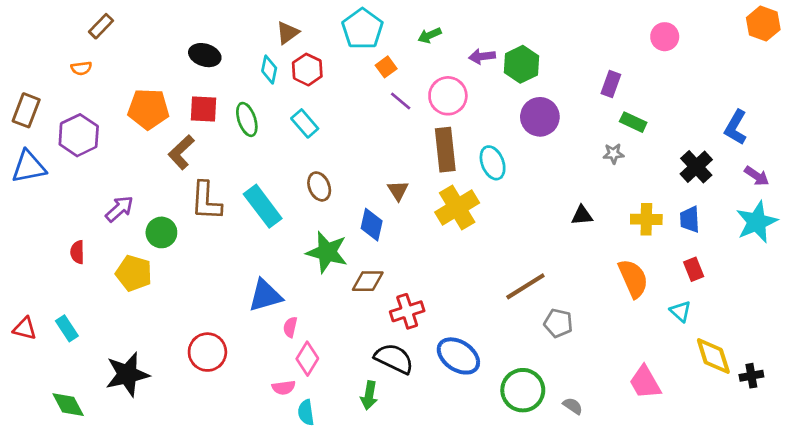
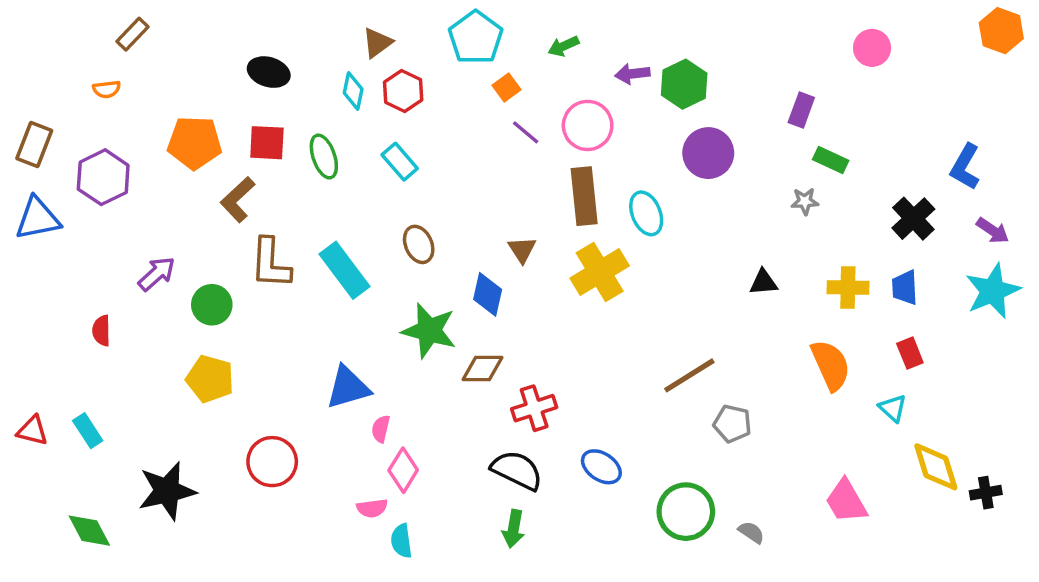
yellow pentagon: (134, 273) -> (210, 379), moved
blue ellipse: (458, 356) -> (601, 467), size x0.7
green arrow: (369, 395) -> (513, 529), moved

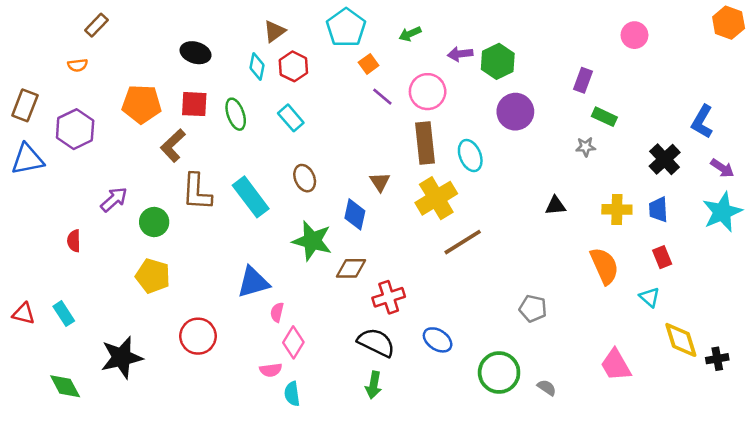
brown line: (689, 375) -> (463, 242), moved

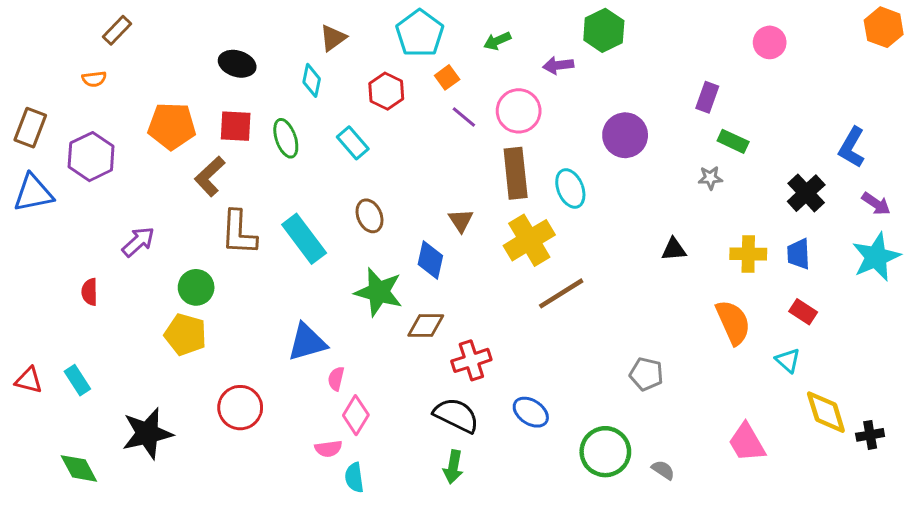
green hexagon: (498, 61) -> (604, 30), moved
red hexagon: (293, 66) -> (386, 91), moved
green circle: (154, 222) -> (196, 287), moved
red rectangle: (662, 257) -> (803, 312), turned -35

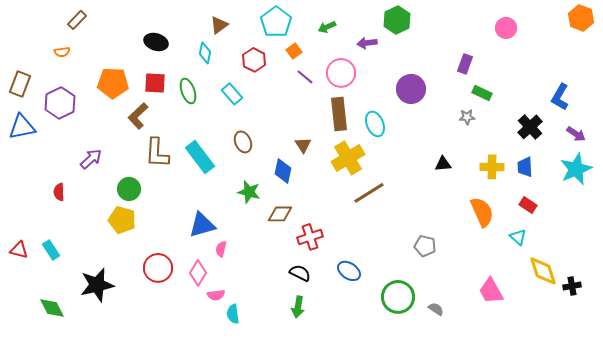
green star: (379, 292) -> (249, 192), size x0.7
pink diamond: (356, 415) -> (198, 273), moved
black semicircle: (456, 415) -> (300, 273), size x0.7

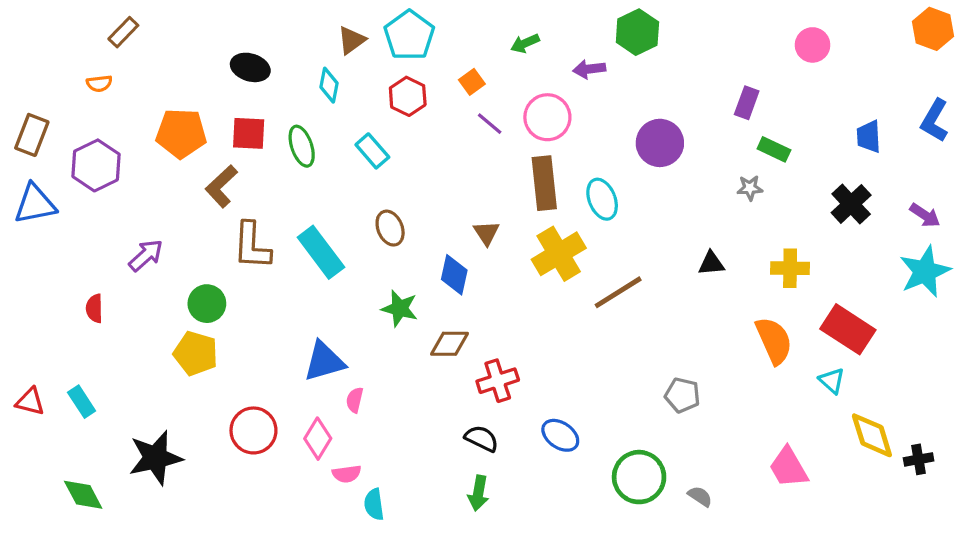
cyan pentagon: (276, 22) -> (409, 35), moved
blue L-shape: (560, 97) -> (935, 120), moved
blue trapezoid: (525, 167) -> (869, 137), moved
brown line: (369, 193) -> (618, 292), moved
red rectangle: (528, 205) -> (848, 329), size x1.8

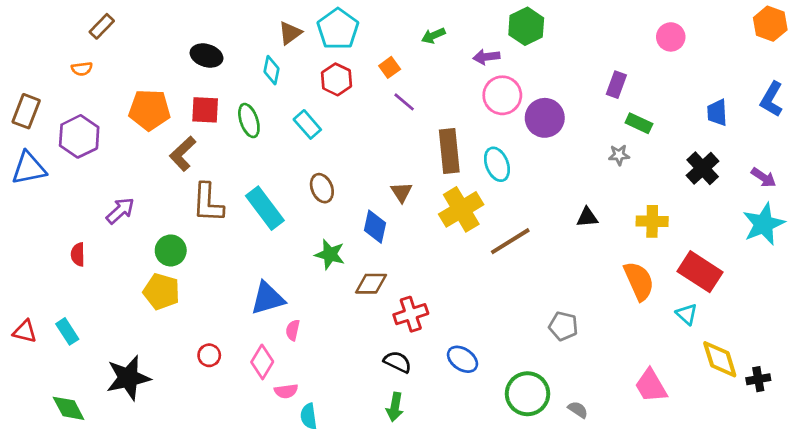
pink circle: (547, 117) -> (502, 95), moved
red circle: (253, 430) -> (209, 355), size x0.6

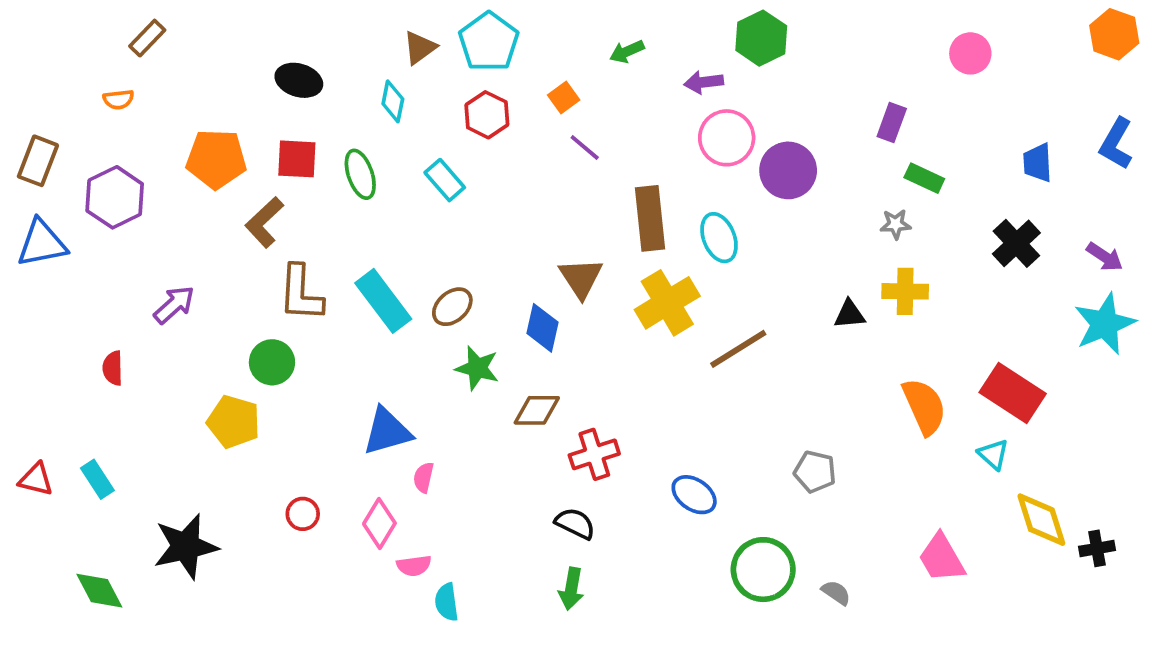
brown ellipse: (322, 188) -> (452, 307), moved, turned 72
brown triangle: (401, 192) -> (581, 278), size x1.4
yellow cross: (652, 221) -> (905, 291), moved
green circle: (171, 250) -> (272, 362), moved
blue ellipse: (463, 359) -> (694, 495), moved

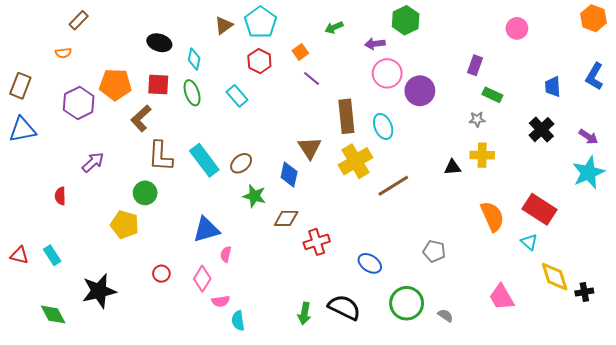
cyan diamond: (393, 101) -> (194, 59), moved
purple hexagon: (115, 197) -> (79, 103), moved
black semicircle: (575, 523) -> (344, 307), moved, size x1.5

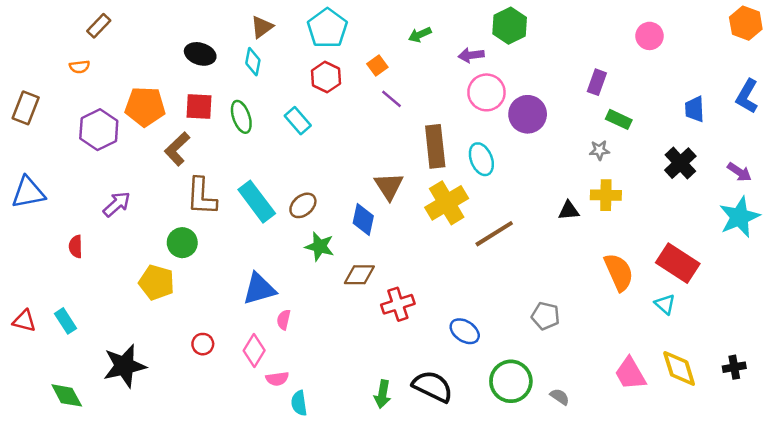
brown triangle: (224, 25) -> (262, 27), moved
cyan diamond: (194, 59) -> (253, 62), moved
blue triangle: (22, 130) -> (28, 193), moved
yellow diamond: (555, 277) -> (679, 368), moved

